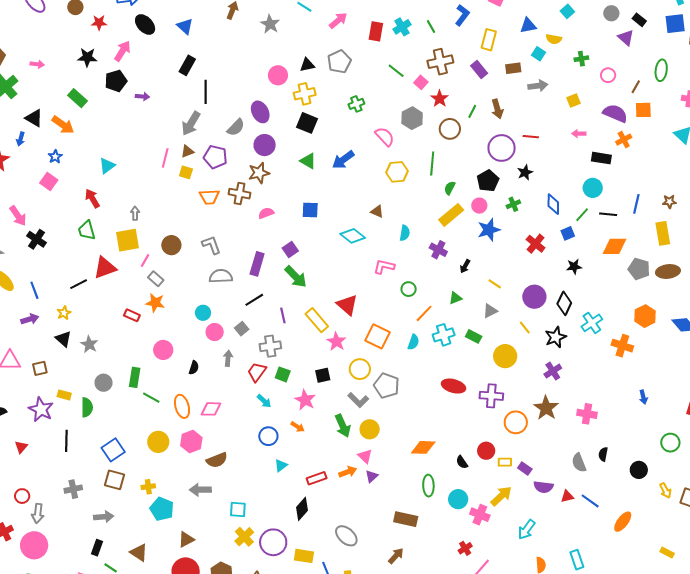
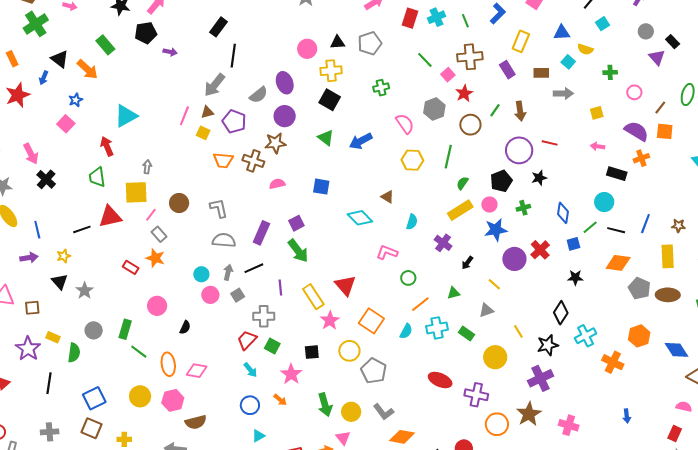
cyan triangle: (107, 166) -> (126, 116), size x1.4
purple circle: (534, 297) -> (514, 259), moved
gray arrow: (228, 358) -> (228, 272), moved
purple cross: (553, 371) -> (540, 378), size x1.4
gray L-shape: (358, 400) -> (384, 412), moved

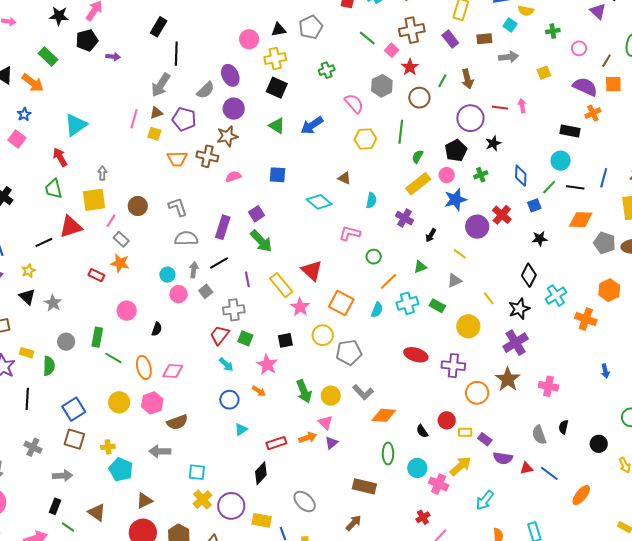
pink arrow: (598, 146) -> (522, 106), moved, turned 80
gray pentagon: (374, 371) -> (349, 352), turned -30
gray cross: (50, 432) -> (33, 447), turned 36

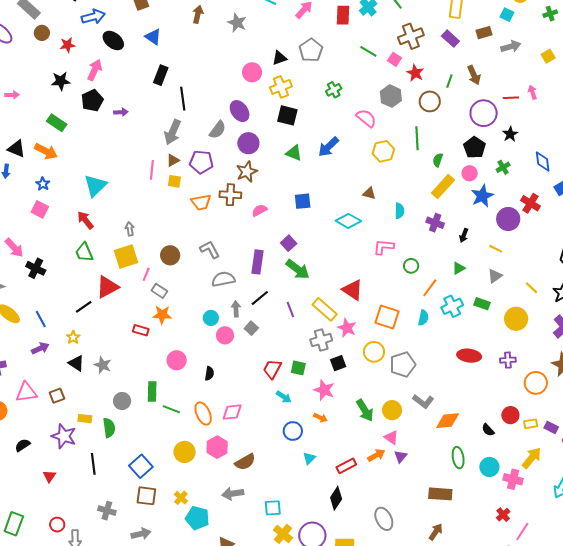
gray cross: (234, 310) -> (321, 340), moved
purple cross: (453, 366) -> (508, 360), size x0.7
yellow cross: (108, 447) -> (181, 498), turned -32
gray ellipse: (305, 501) -> (384, 519), turned 30

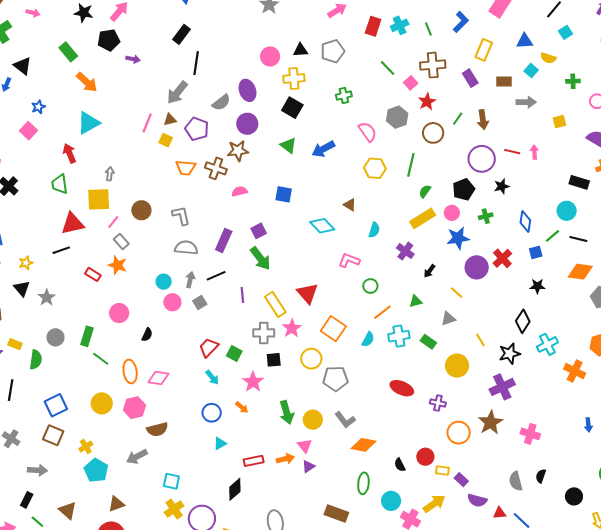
orange arrow: (46, 151) -> (87, 82), moved
black line: (84, 307) -> (61, 250), moved
gray arrow: (233, 494) -> (137, 457), turned -35

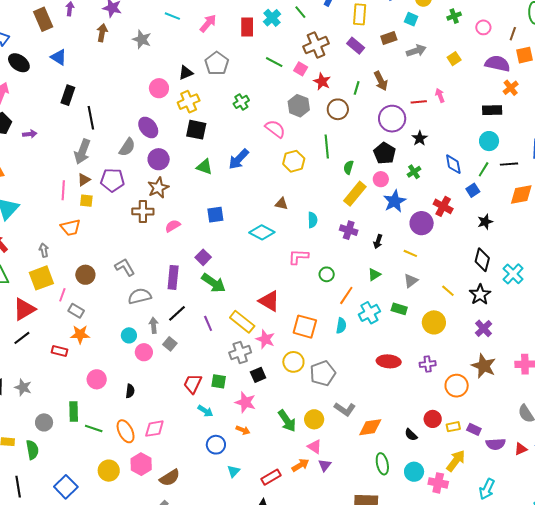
orange trapezoid: (186, 168) -> (71, 228), moved
purple cross: (502, 387) -> (484, 328), size x0.7

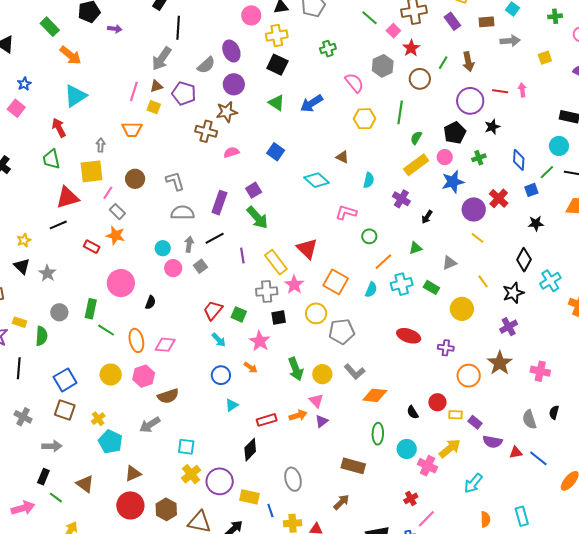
blue square: (215, 215) -> (276, 152), turned 30
yellow line: (410, 253) -> (477, 238), moved
pink circle: (97, 379) -> (121, 283), size x1.4

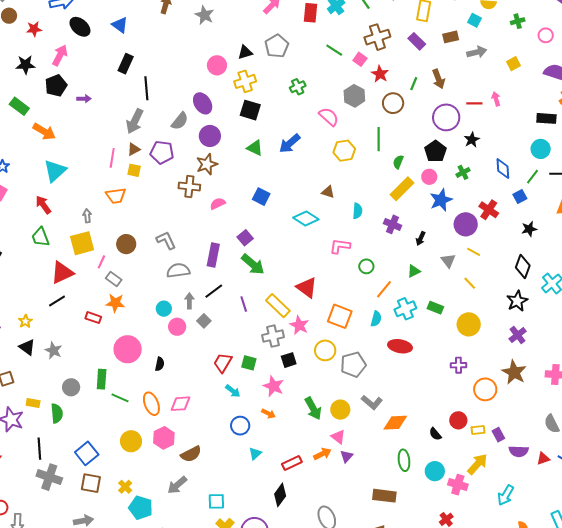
gray triangle: (449, 263) -> (448, 261), moved, turned -35
yellow line: (483, 281) -> (470, 283), moved
red ellipse: (409, 336) -> (400, 346), moved
gray cross: (23, 417) -> (49, 477), moved, size x1.4
purple rectangle: (475, 422) -> (498, 435), turned 32

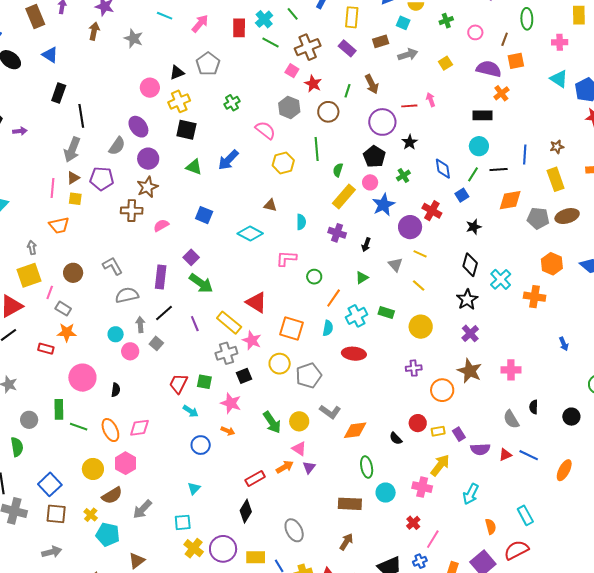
green line: (334, 50) -> (271, 42), moved
brown semicircle: (191, 454) -> (112, 495), moved
cyan triangle: (255, 454) -> (194, 488), moved
cyan circle: (435, 471) -> (386, 493), moved

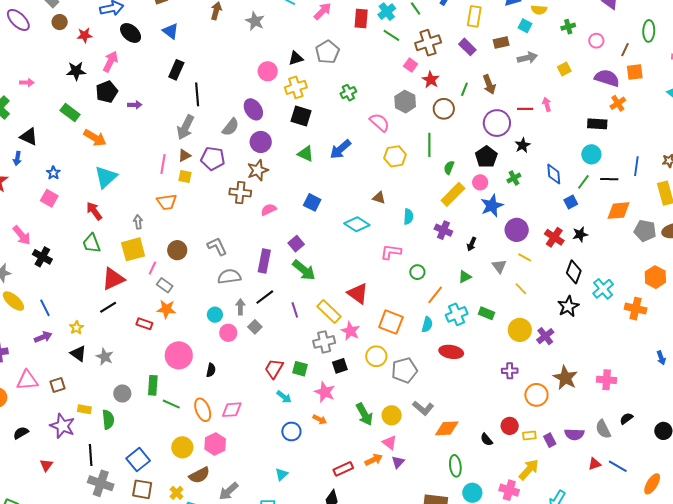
red cross: (432, 211) -> (554, 237), moved
purple cross: (470, 333) -> (545, 336), moved
black semicircle: (534, 407) -> (626, 419), turned 48
purple semicircle: (480, 449) -> (574, 434), moved

